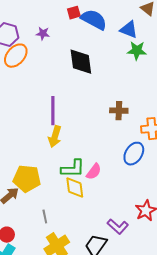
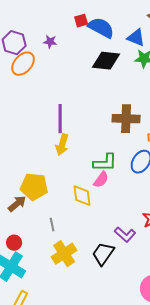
black diamond: (81, 62) -> (106, 61), moved, turned -76
brown cross: (119, 111) -> (126, 119), size x1.5
green L-shape: (73, 169) -> (105, 163), moved

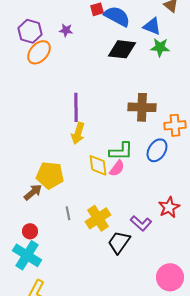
yellow diamond: (82, 196) -> (98, 165), moved
yellow cross: (64, 254) -> (98, 218), moved

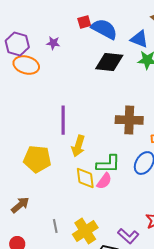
orange ellipse: (39, 52) -> (26, 65), turned 65
yellow arrow: (78, 133) -> (78, 146), moved
yellow pentagon: (50, 175) -> (37, 159), moved

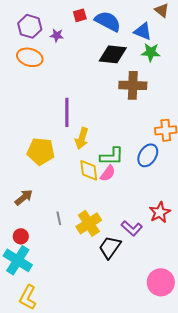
red square: (84, 22) -> (80, 15), moved
purple hexagon: (17, 44) -> (30, 26), moved
brown cross: (129, 120) -> (133, 85), moved

